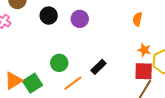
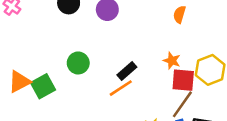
orange star: (144, 50) -> (172, 61), moved
orange line: (73, 83) -> (121, 88), moved

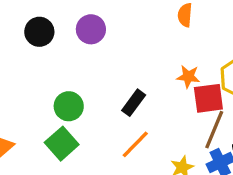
green square: (43, 86) -> (62, 144), moved
orange line: (121, 88) -> (135, 144), moved

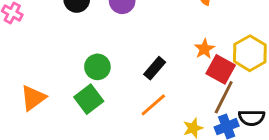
orange star: (188, 77) -> (204, 49), turned 30
red square: (208, 98) -> (221, 69), turned 32

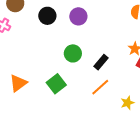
green circle: (97, 67) -> (73, 53), moved

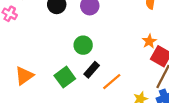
black rectangle: (101, 62) -> (92, 70), moved

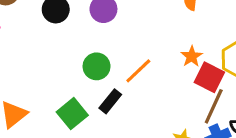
orange line: (112, 82) -> (138, 71), moved

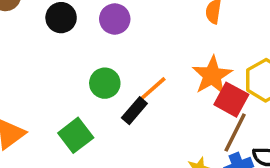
orange star: (192, 56) -> (212, 75), size x1.6
black rectangle: (110, 101) -> (134, 111), moved

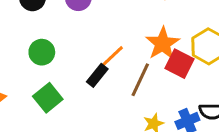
green circle: (105, 83) -> (42, 52), moved
brown line: (235, 132) -> (140, 80), moved

